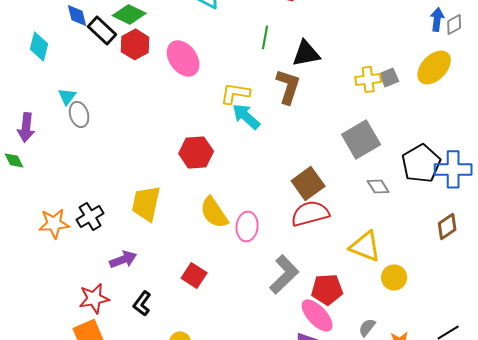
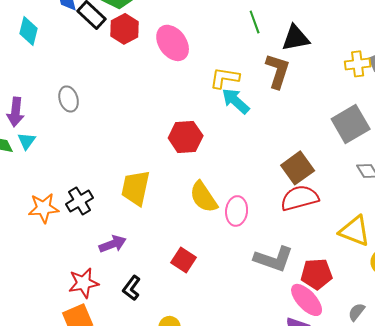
green line: (265, 37) -> (255, 22), turned -30
cyan triangle: (67, 96) -> (27, 141), moved
gray L-shape: (284, 274) -> (274, 259), turned 63

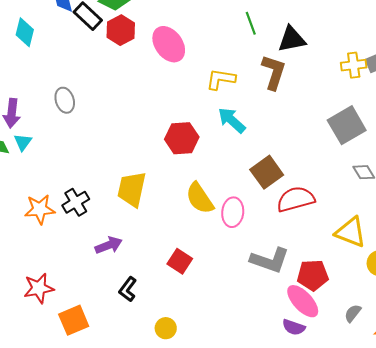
cyan arrow: (236, 101) -> (232, 120), moved
brown square: (298, 168) -> (267, 172), moved
red star: (84, 283) -> (39, 288), moved

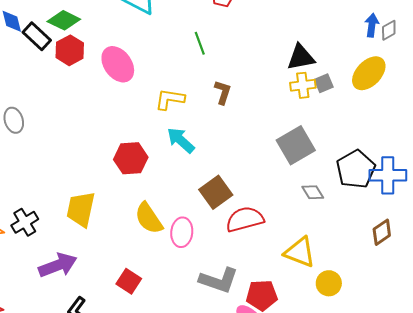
black triangle: (292, 39) -> (301, 57), moved
brown L-shape: (274, 72) -> (223, 92), size x0.7
purple arrow: (109, 245) -> (58, 265), size x1.4

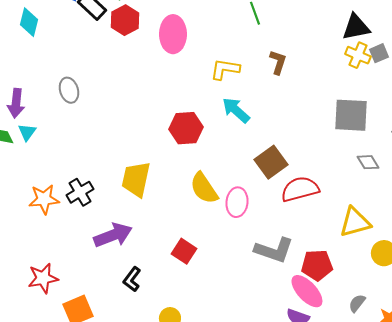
pink ellipse: (118, 64) -> (173, 34), turned 36
yellow cross: (303, 85) -> (358, 55), turned 30
gray square: (296, 145) -> (351, 115), turned 33
yellow triangle: (300, 252) -> (355, 222), turned -36

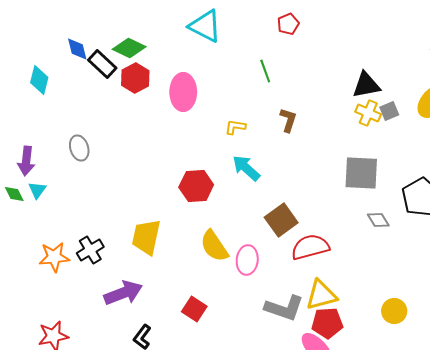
yellow L-shape: (225, 69) -> (235, 127), size x0.7
yellow triangle: (355, 222) -> (321, 295), moved

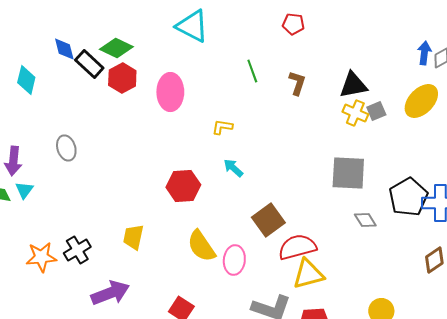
red pentagon: (288, 24) -> (293, 24), moved, turned 30
brown L-shape: (288, 120) -> (297, 83), moved
cyan arrow: (246, 168) -> (233, 168), size x0.7
yellow trapezoid: (146, 237) -> (133, 237), size x0.7
yellow triangle: (321, 295) -> (308, 274), moved

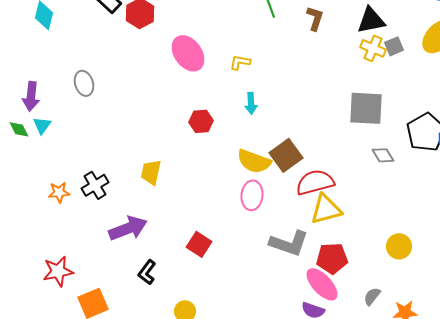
pink ellipse: (170, 92) -> (188, 53), moved, turned -36
cyan arrow: (233, 168) -> (251, 103), turned -135
red hexagon: (183, 186) -> (201, 121), size x0.7
yellow semicircle: (201, 246) -> (254, 161), moved, turned -36
orange star: (41, 257) -> (59, 192), size x0.7

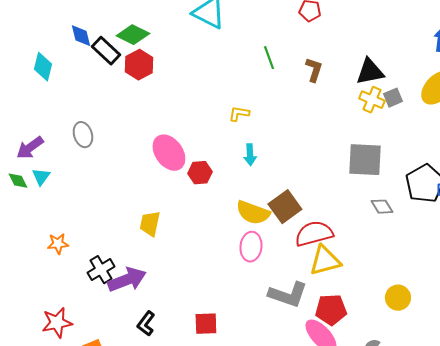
pink ellipse: (188, 53) -> (169, 153), moved
purple arrow: (31, 96) -> (30, 148), turned 48
black cross: (95, 185) -> (101, 270), moved
red square: (199, 244) -> (206, 324), moved, turned -35

